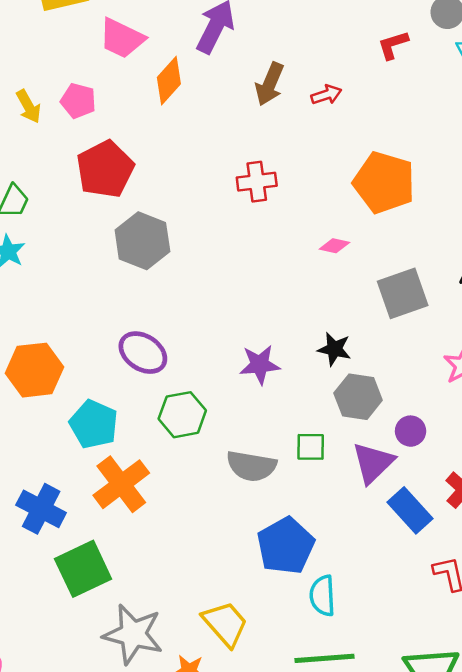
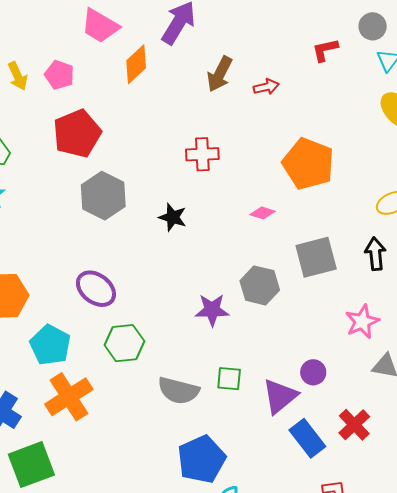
black star: (334, 349) -> (173, 217), moved
purple star: (260, 365) -> (212, 310), moved
gray hexagon: (358, 397) -> (260, 285), moved

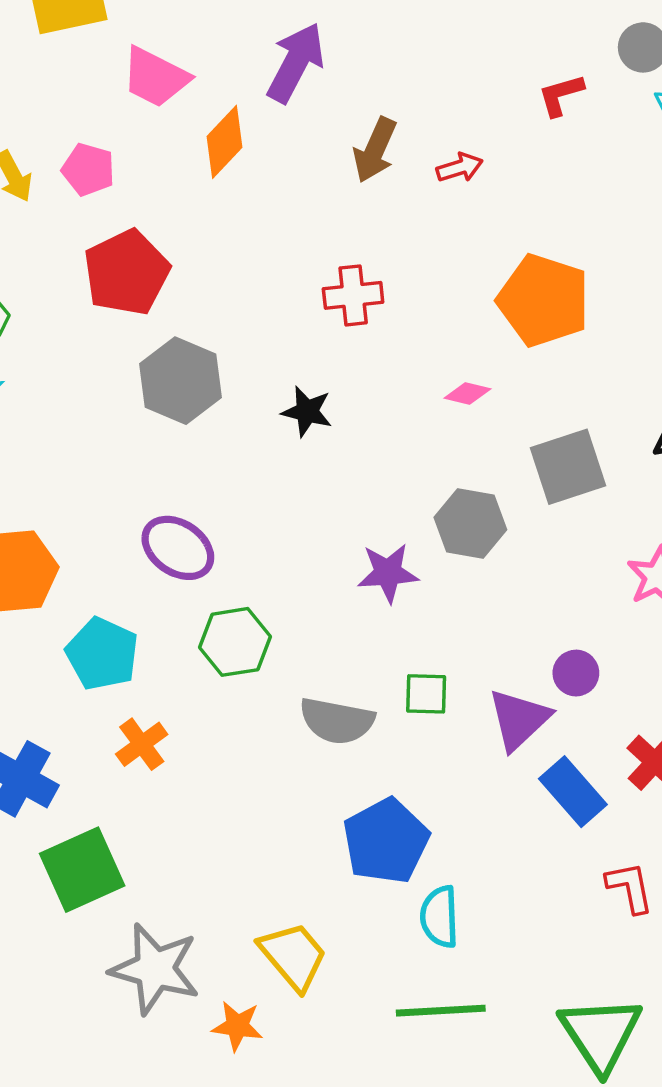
orange cross: (69, 397) -> (142, 744), size x0.6

